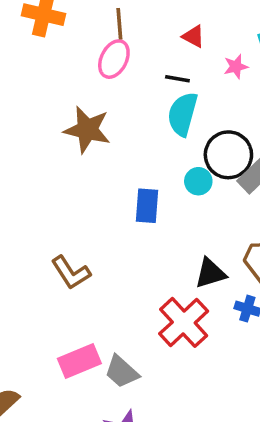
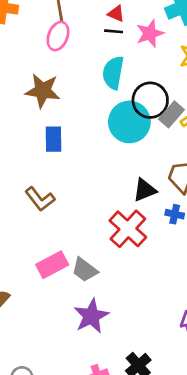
pink star: (236, 67) -> (150, 33), size x1.5
black line: (177, 79) -> (114, 31), moved
cyan circle: (198, 181) -> (129, 122), size x2.0
blue rectangle: (147, 206) -> (53, 139), moved

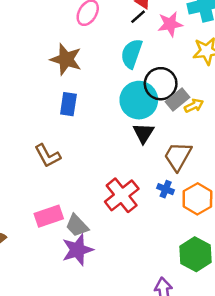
black line: (114, 31) -> (138, 17), turned -56
black triangle: (145, 190) -> (143, 133), moved, turned -45
purple star: (91, 316) -> (77, 250), moved

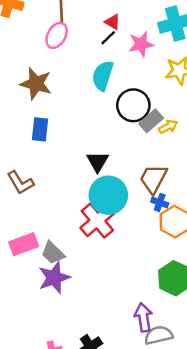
cyan circle: (139, 100) -> (108, 195), moved
black triangle: (143, 133) -> (98, 161), moved
blue cross: (166, 189) -> (160, 202), moved

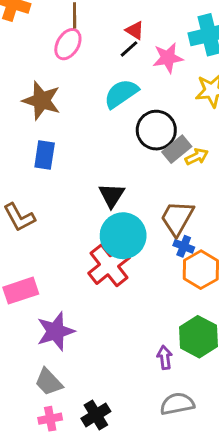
cyan semicircle: (103, 76) -> (121, 94), turned 36
gray trapezoid: (53, 253) -> (49, 382), moved
purple arrow: (143, 317) -> (165, 357), moved, size x0.7

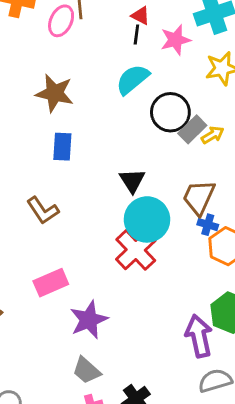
pink ellipse: (68, 44) -> (61, 21), moved
black line: (129, 49) -> (136, 35), turned -36
purple arrow: (165, 357) -> (199, 336), size x1.8

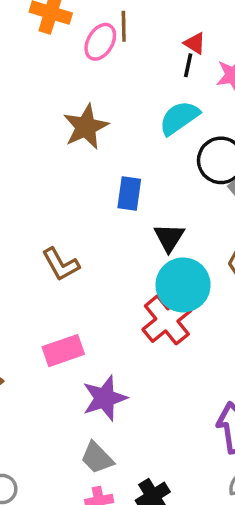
brown star: (55, 93) -> (86, 127), turned 30
blue rectangle: (62, 147) -> (129, 193), moved

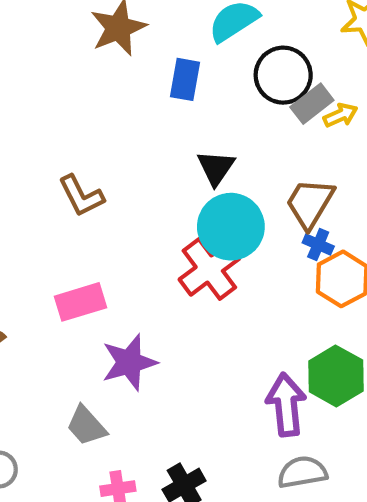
blue rectangle: (129, 193) -> (185, 79), moved
gray trapezoid: (97, 458) -> (86, 426), moved

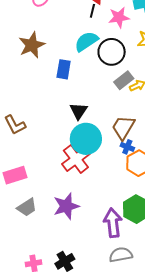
black circle: (283, 75) -> (112, 52), moved
purple star: (129, 362) -> (66, 206), moved
gray trapezoid: (86, 426) -> (27, 207), moved, turned -80

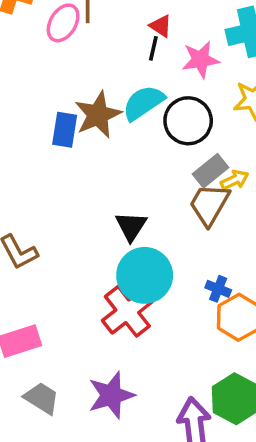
brown star: (32, 45) -> (98, 115), moved
blue rectangle: (64, 69) -> (65, 130), moved
brown trapezoid: (123, 127) -> (209, 204), moved
gray trapezoid: (27, 207) -> (42, 398), turned -115

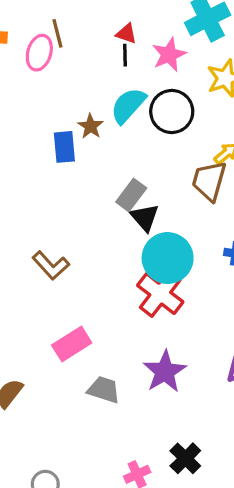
brown star: (98, 115) -> (91, 126), size x0.6
gray rectangle: (211, 171) -> (131, 195), moved

